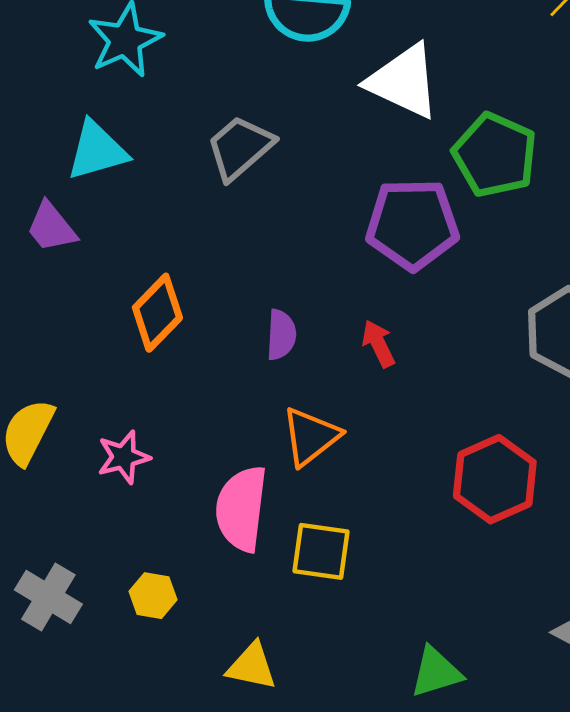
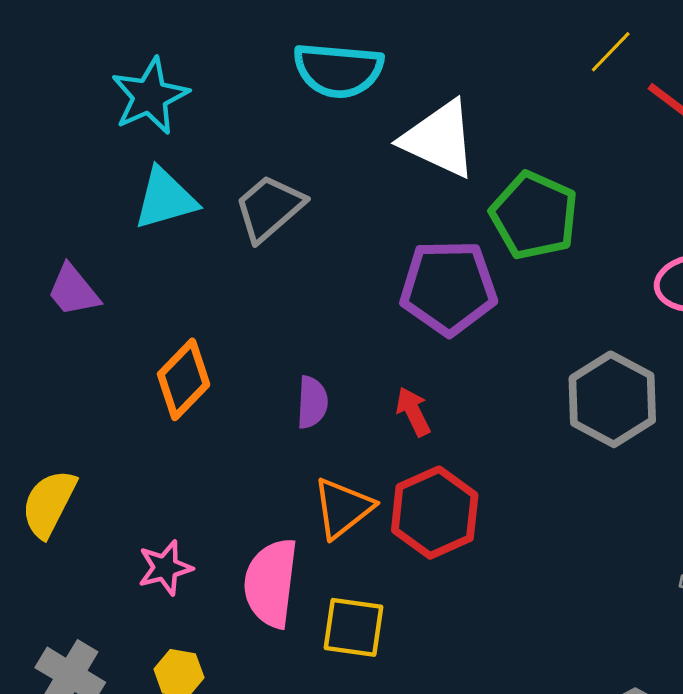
cyan triangle: (97, 151) -> (165, 199), moved
pink star: (124, 457) -> (165, 568), moved
red hexagon: (495, 479) -> (435, 513), moved

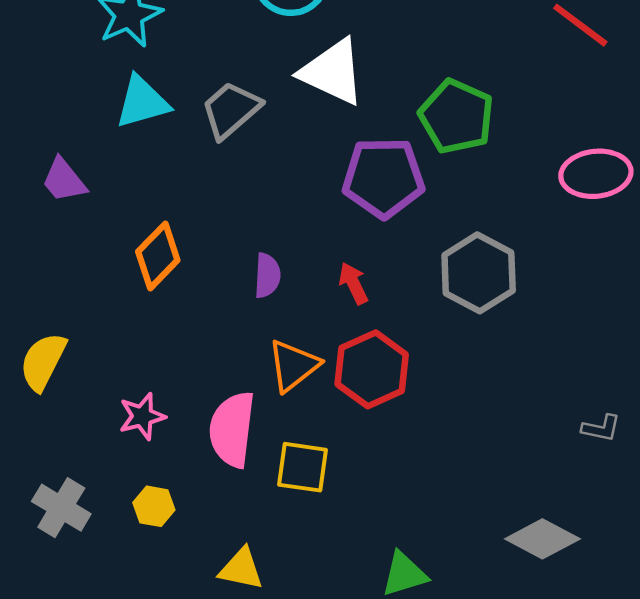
white triangle: (439, 139) -> (333, 72), moved
gray hexagon: (612, 399) -> (479, 273), moved

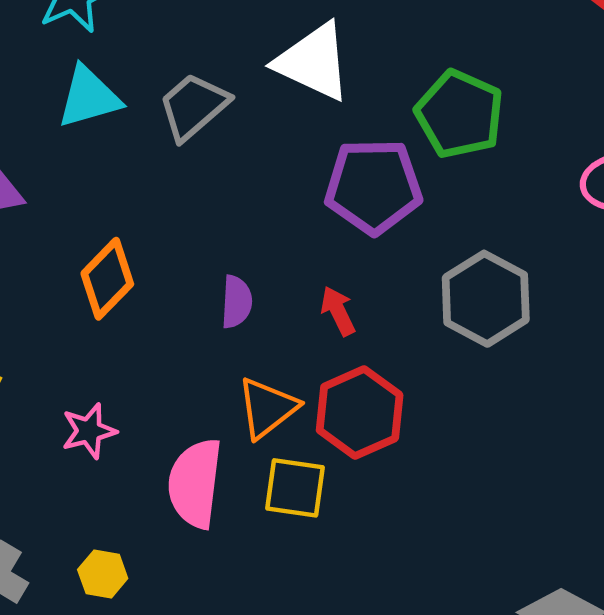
pink star: (142, 416) -> (89, 431), moved
yellow square: (303, 467) -> (295, 488), moved

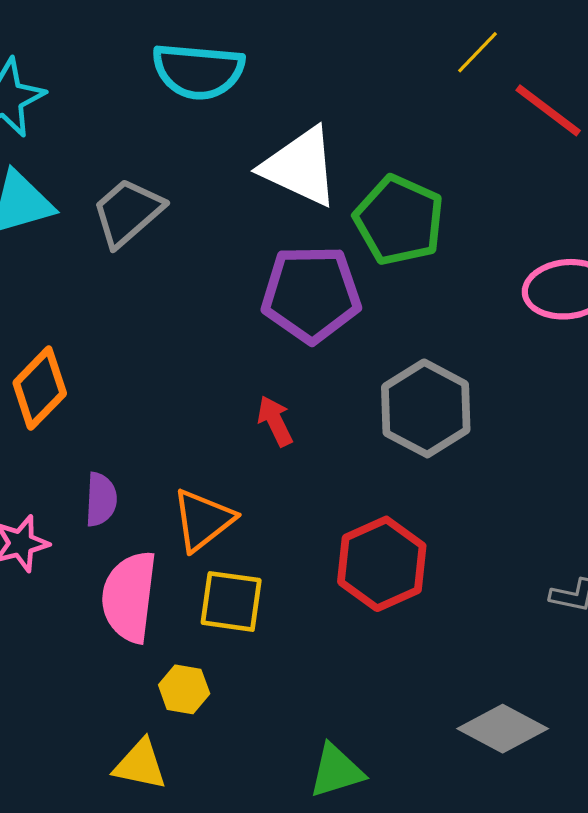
white triangle: (313, 62) -> (300, 167), moved
purple semicircle: (237, 302) -> (101, 499), moved
red hexagon: (360, 413) -> (382, 564), moved
yellow hexagon: (103, 574) -> (184, 689), moved

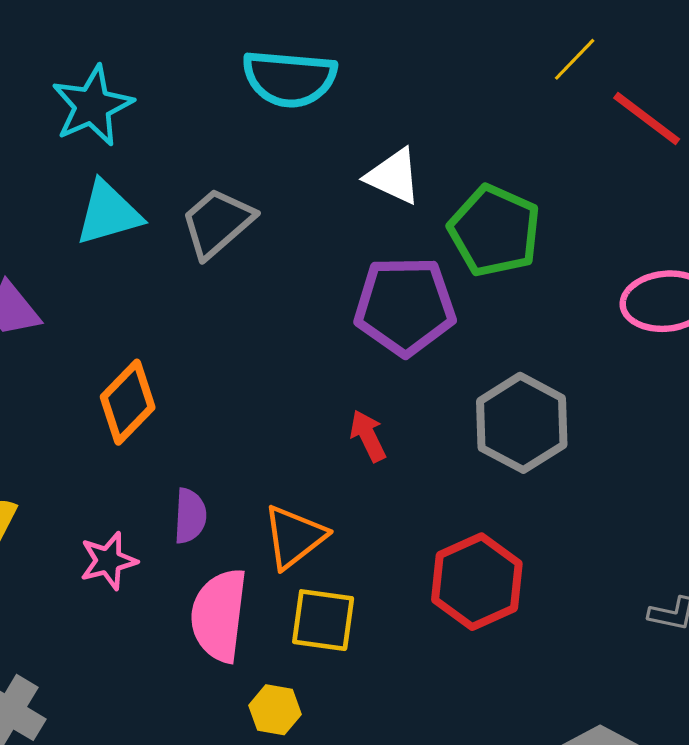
white triangle: (300, 167) -> (394, 176), size x0.7

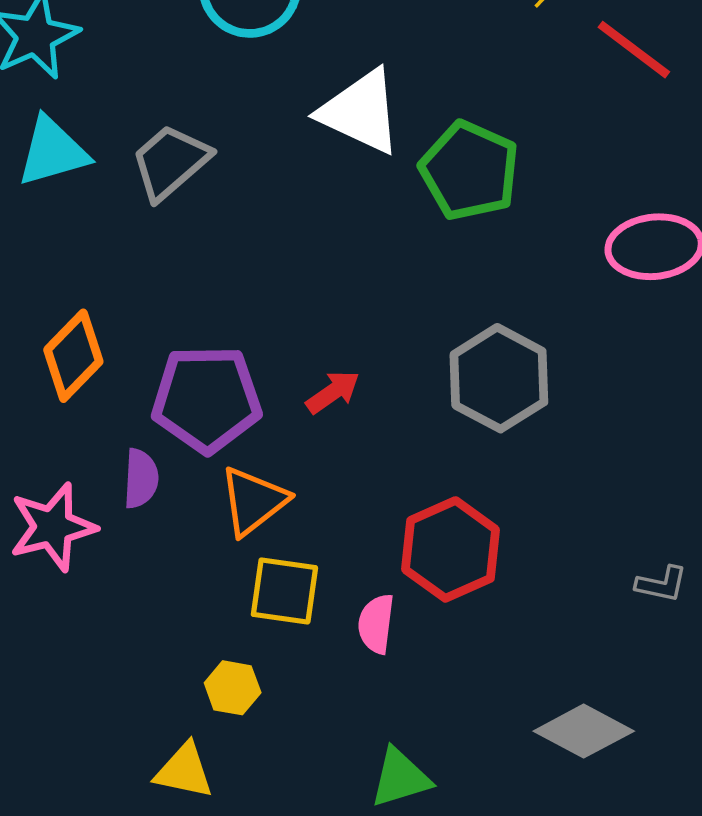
white triangle: (394, 176) -> (361, 112), size x1.4
purple pentagon: (405, 306) -> (207, 399), moved
red arrow: (368, 436) -> (333, 392), turned 81
pink star: (108, 561) -> (53, 527), size x1.4
pink semicircle: (219, 615) -> (376, 624), moved, size x0.6

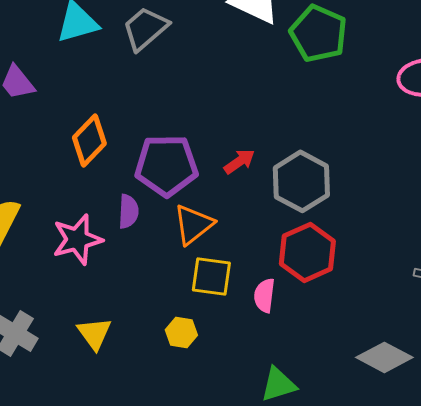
gray hexagon: (499, 378) -> (301, 181), moved
yellow triangle: (184, 771) -> (94, 333), moved, turned 42

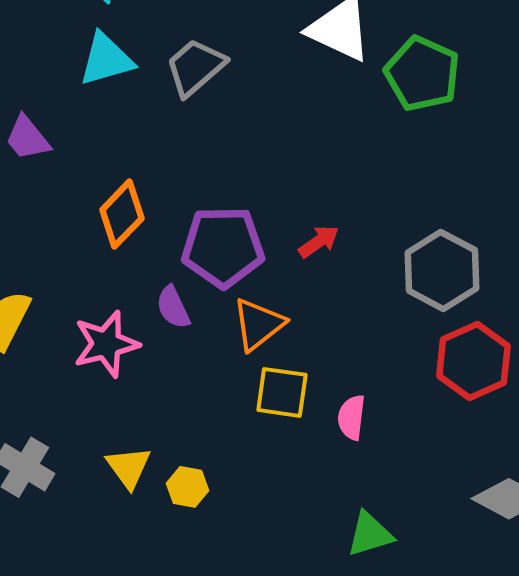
gray hexagon: (301, 181) -> (442, 270), moved
purple semicircle: (128, 211) -> (173, 307), turned 152
red hexagon: (307, 252) -> (473, 361), moved
yellow hexagon: (181, 332) -> (188, 487), moved

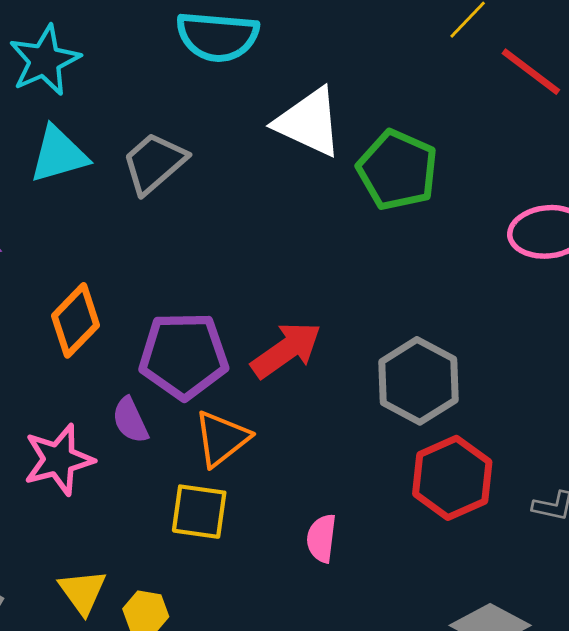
red arrow: (319, 242) -> (286, 350), size x1.6
yellow square: (282, 392) -> (199, 512), moved

